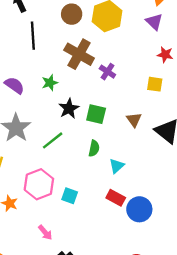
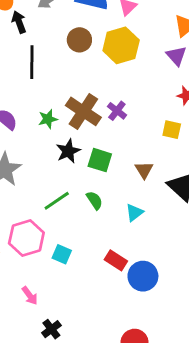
brown cross: (79, 54) -> (83, 111), moved
green line: (53, 140) -> (57, 201), moved
green semicircle: (94, 148) -> (95, 200), turned -49
cyan triangle: (117, 166) -> (134, 213), moved

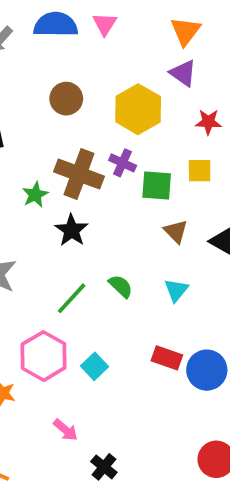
brown circle: (79, 40) -> (66, 99), moved
yellow hexagon: (121, 45) -> (138, 109), moved
green square: (100, 160) -> (157, 185), moved
cyan square: (62, 254) -> (94, 366), turned 36

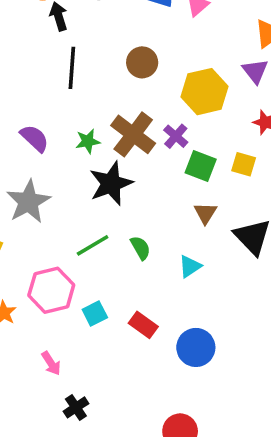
black star: (71, 230) -> (111, 183), size x1.4
red rectangle: (167, 358) -> (143, 325), moved

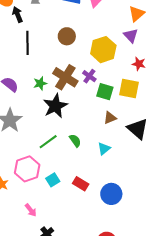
yellow square: (244, 164) -> (129, 88), size x1.5
brown triangle: (205, 213) -> (110, 118), turned 40

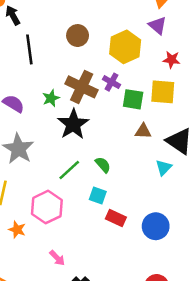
brown triangle: (110, 118) -> (143, 131), turned 32
cyan triangle: (104, 149) -> (164, 168), moved
cyan square: (53, 180) -> (98, 195), moved, turned -32

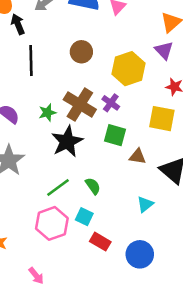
green square: (133, 99) -> (115, 135), moved
cyan triangle: (164, 168) -> (145, 204), moved
pink hexagon: (47, 207) -> (52, 223), moved

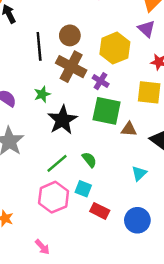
black line: (31, 61) -> (39, 46), moved
brown cross: (80, 105) -> (71, 67), moved
green square: (115, 135) -> (107, 111), size x1.4

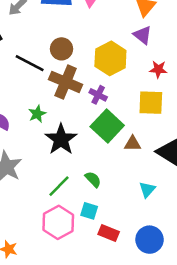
black line: (39, 46) -> (30, 63), turned -52
green square: (107, 111) -> (107, 126), turned 36

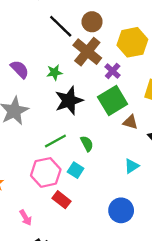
red rectangle: (109, 233) -> (61, 200), moved

